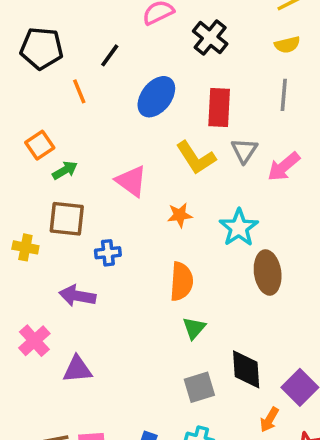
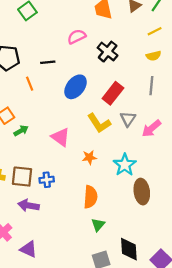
black line: (110, 55) -> (48, 62), turned 48
red rectangle: (219, 107) -> (113, 93), turned 35
brown square: (67, 219) -> (22, 177), moved
purple triangle: (77, 369) -> (29, 249), turned 30

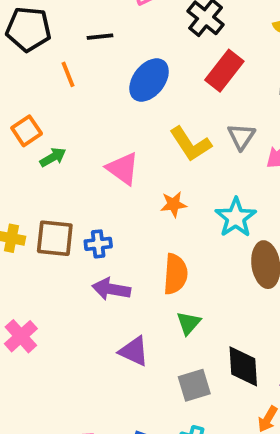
red rectangle: (113, 93) -> (224, 71), moved
purple arrow: (29, 205) -> (111, 289), moved
purple triangle: (29, 249) -> (134, 351), moved

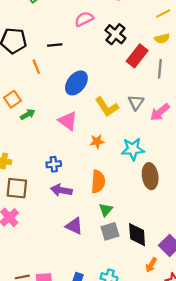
red rectangle: (224, 71) -> (137, 56), moved
blue ellipse: (149, 80) -> (76, 83), moved
cyan star: (236, 218) -> (133, 149), turned 30
brown square: (55, 238) -> (17, 188), moved
gray square: (194, 385) -> (110, 231), moved

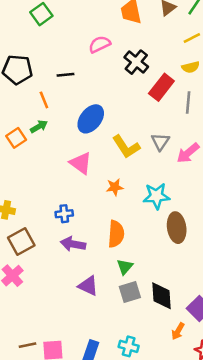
green arrow: (28, 114) -> (39, 126), moved
brown square: (17, 188) -> (21, 241), turned -35

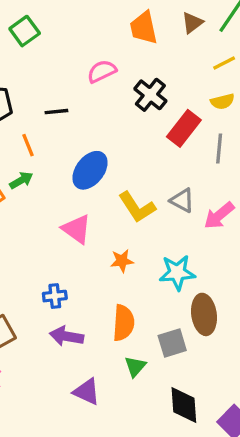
gray triangle: (160, 142) -> (182, 200), turned -36
gray square: (130, 292) -> (172, 343), moved

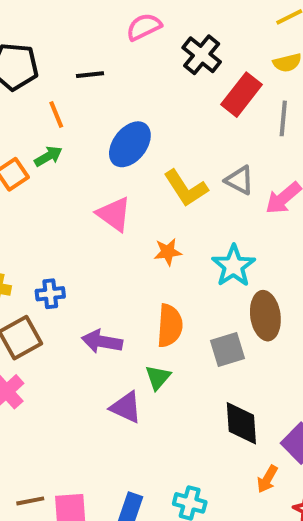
cyan star: (177, 273) -> (233, 266), turned -30
blue cross: (55, 296) -> (50, 294), moved
green triangle: (135, 366) -> (158, 377), moved

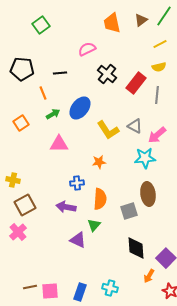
black cross: (202, 55) -> (107, 74), moved
green arrow: (48, 156) -> (53, 114), moved
pink triangle: (114, 214) -> (59, 144), moved, turned -36
cyan star: (233, 266) -> (145, 158), moved, turned 30
blue cross: (50, 294) -> (77, 183), moved

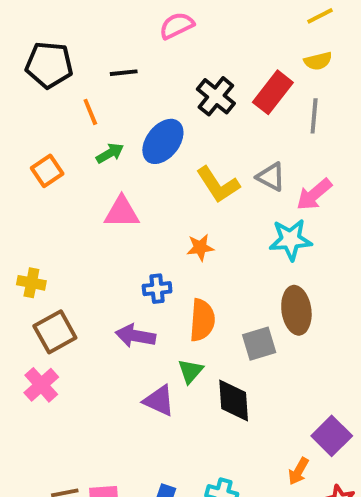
black cross: (107, 74) -> (216, 96), moved
black diamond: (136, 248) -> (234, 401), moved

